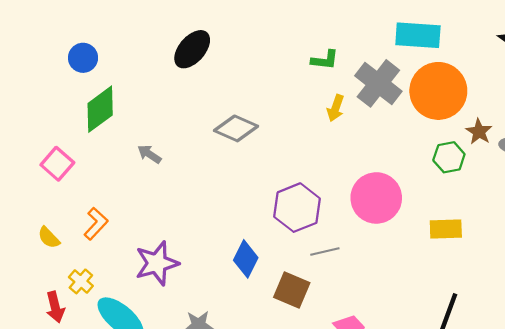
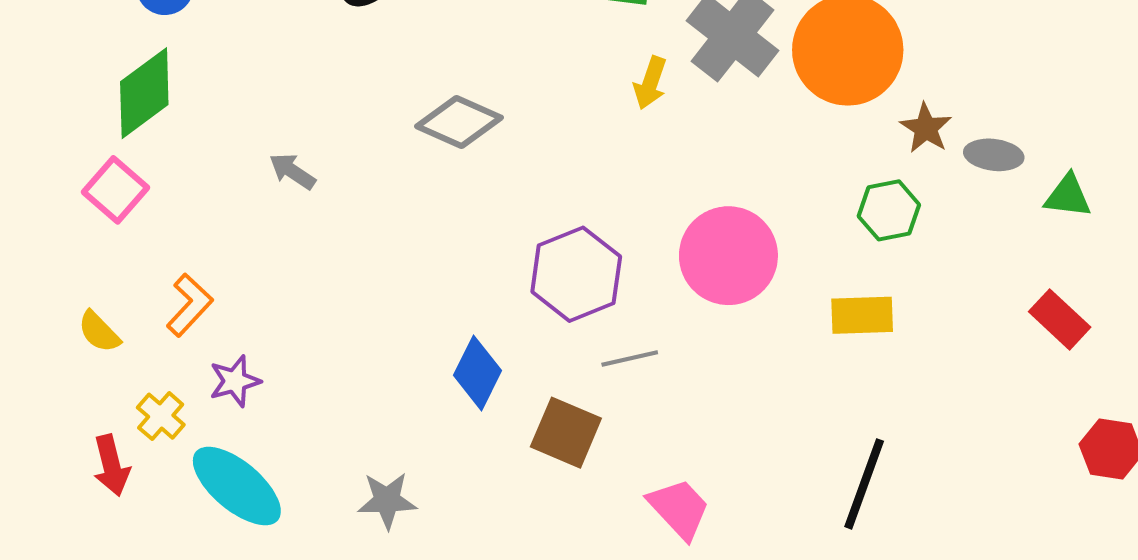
green diamond: (100, 109) -> (144, 93), moved
green hexagon: (449, 157) -> (889, 210), moved
purple star: (157, 263) -> (235, 381), moved, size x0.6

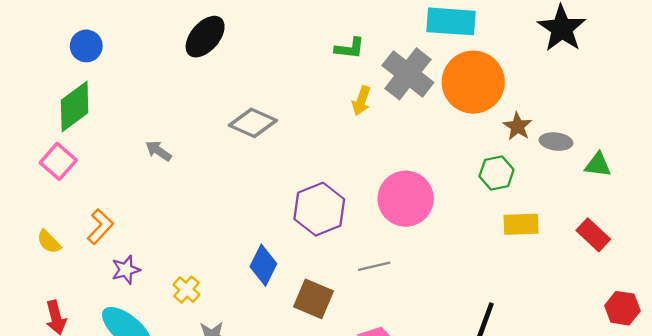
yellow rectangle: (862, 315) -> (521, 224), moved
gray line: (630, 358) -> (374, 266), moved
yellow cross: (161, 416) -> (186, 290), moved

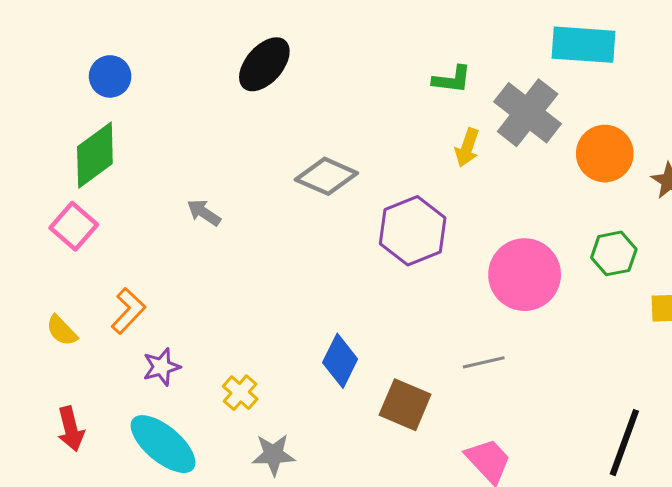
orange circle: (473, 82) -> (605, 154), moved, size x0.7
green hexagon: (497, 173) -> (614, 253), moved
purple hexagon: (319, 209) -> (413, 231), moved

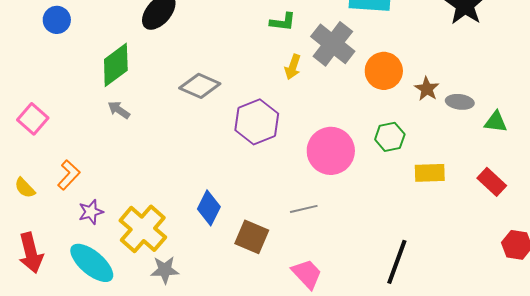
green diamond: (95, 155) -> (116, 65), moved
yellow cross: (240, 393) -> (143, 229), size x2.0
red arrow: (71, 429) -> (31, 253), size x1.4

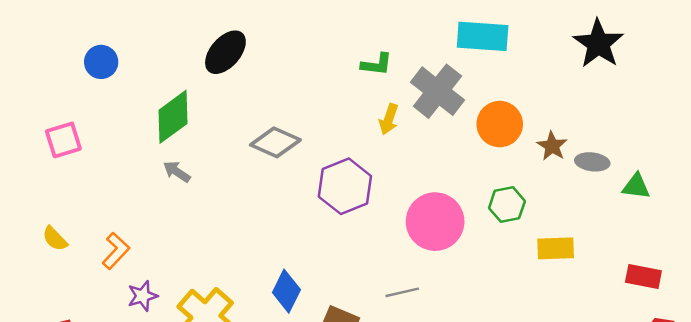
pink square: (33, 119) -> (63, 140), moved, turned 32
red rectangle: (492, 182) -> (643, 276), moved, turned -32
yellow semicircle: (25, 188) -> (55, 239), moved

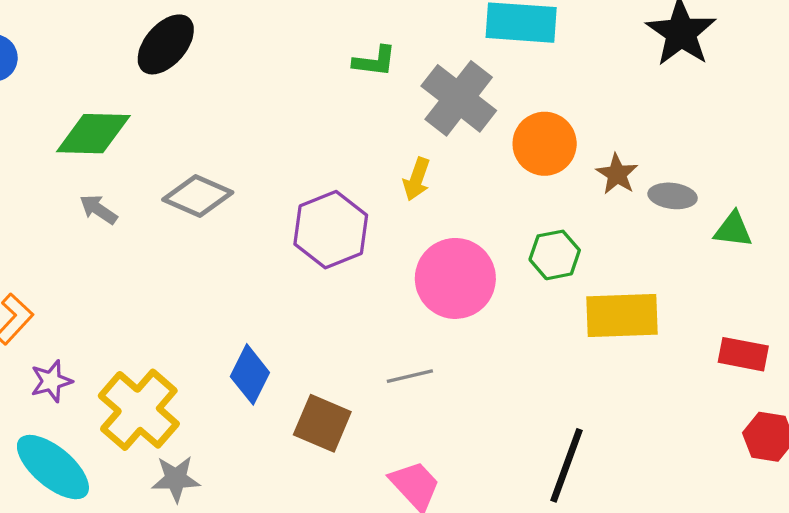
green diamond: (173, 117) -> (93, 134), turned 38
yellow arrow: (389, 119) -> (417, 179), moved
gray diamond: (275, 142) -> (198, 196), moved
yellow rectangle: (556, 248) -> (622, 315), size x1.4

